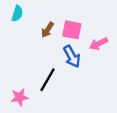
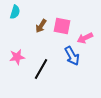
blue arrow: (72, 56) -> (72, 56), moved
pink star: (20, 97) -> (17, 57), moved

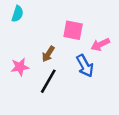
brown arrow: (41, 26) -> (48, 54), moved

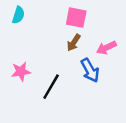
pink square: (73, 30) -> (76, 18), moved
brown arrow: (48, 54) -> (74, 43), moved

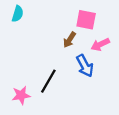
pink square: (76, 18) -> (86, 20), moved
pink star: (21, 72) -> (21, 95), moved

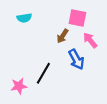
cyan semicircle: (18, 14) -> (24, 18), moved, turned 64
pink arrow: (100, 45) -> (90, 40), turned 77

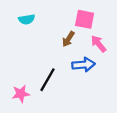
blue arrow: (76, 59) -> (83, 65), turned -66

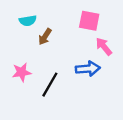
brown arrow: (68, 39) -> (45, 37), moved
pink star: (21, 94) -> (22, 72), moved

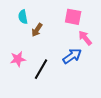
cyan semicircle: (28, 21) -> (23, 17), turned 88
blue arrow: (88, 69) -> (72, 56), turned -30

